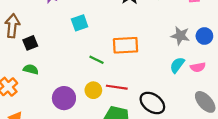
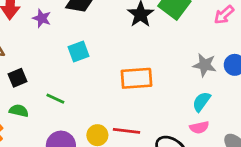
green line: (97, 60) -> (55, 99), moved
pink semicircle: (198, 67) -> (199, 127), moved

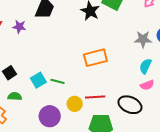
cyan square: (79, 51) -> (38, 80), moved
green line: (55, 99) -> (58, 81), moved

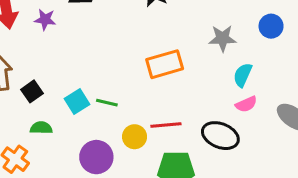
gray star: (143, 39) -> (223, 38), moved

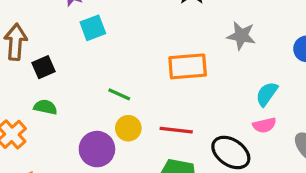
gray star: (223, 38) -> (241, 36), moved
cyan square: (77, 102) -> (93, 28), moved
yellow circle: (135, 137) -> (128, 128), moved

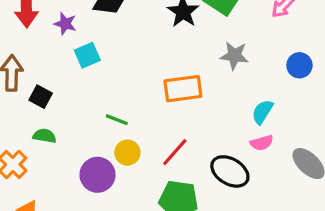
black square: (43, 67) -> (41, 97), turned -35
red line: (176, 130) -> (175, 152), turned -52

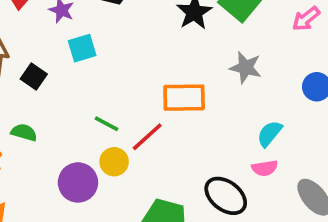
black square: (41, 97) -> (34, 77), moved
red line: (175, 152) -> (147, 137), moved

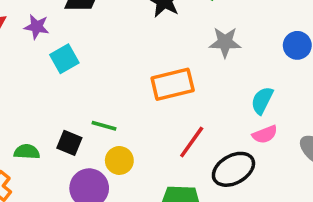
black square: (34, 77) -> (69, 143), moved
red line: (147, 137) -> (192, 142), moved
black ellipse: (226, 196) -> (233, 169), turned -54

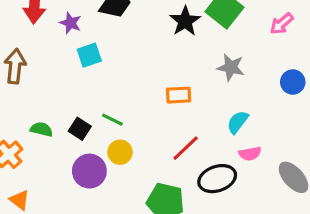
orange rectangle: (173, 84) -> (179, 95), size x0.7
cyan semicircle: (262, 100) -> (238, 122), moved

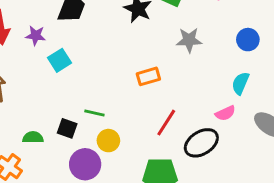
cyan semicircle: (238, 122) -> (240, 83), moved

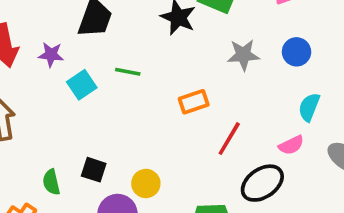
blue circle: (248, 40) -> (297, 52), moved
green line: (94, 113) -> (128, 72), moved
red line: (166, 123) -> (229, 139), moved
green semicircle: (33, 137) -> (51, 182), turned -102

